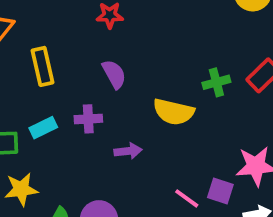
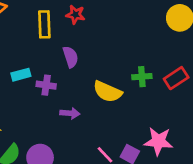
yellow rectangle: (42, 66) -> (44, 24), moved
cyan rectangle: (43, 128) -> (21, 75), moved

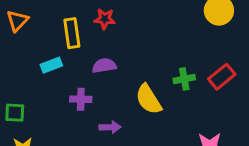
purple semicircle: (71, 57) -> (104, 66), turned -75
cyan rectangle: (21, 75) -> (51, 65), moved
yellow semicircle: (108, 92) -> (149, 99), turned 40

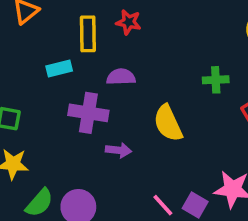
green cross: (184, 79) -> (216, 80), moved
purple cross: (81, 99) -> (88, 113), size x1.5

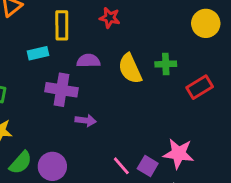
red star: (129, 22) -> (110, 18), moved
yellow semicircle: (168, 123) -> (130, 69), moved

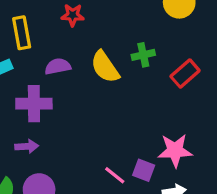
purple arrow: (86, 120) -> (27, 146), moved

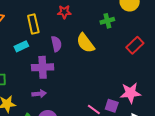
green cross: (143, 55) -> (107, 21), moved
purple semicircle: (58, 66) -> (56, 44), turned 91

